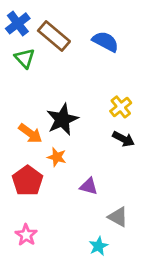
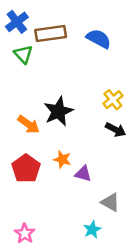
brown rectangle: (54, 36) -> (51, 33), turned -48
orange star: (57, 157) -> (62, 159), moved
pink star: (26, 235) -> (25, 233), moved

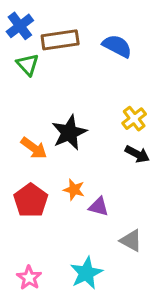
cyan star: (92, 230) -> (86, 273), moved, size x1.5

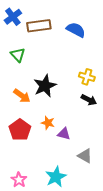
green triangle: (28, 65) -> (18, 55), moved
yellow cross: (134, 119) -> (87, 77), turned -35

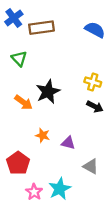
blue semicircle: (76, 30) -> (95, 30), moved
orange star: (48, 123) -> (43, 135), moved
red pentagon: (20, 130) -> (18, 163), moved
pink star: (19, 180) -> (34, 192), moved

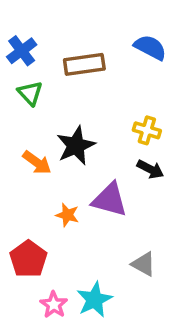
blue cross: (14, 18) -> (22, 51), moved
brown rectangle: (42, 28) -> (84, 64), moved
purple triangle: (68, 143) -> (110, 200), moved, size x1.6

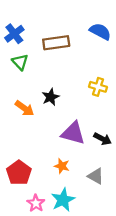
black star: (76, 146) -> (51, 97), size x0.7
black arrow: (150, 169) -> (103, 139), moved
orange star: (67, 215) -> (62, 166), moved

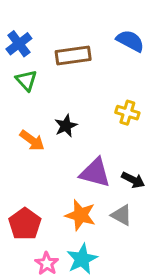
orange star: (62, 166) -> (80, 215), size x1.5
gray triangle: (96, 176) -> (121, 215), moved

